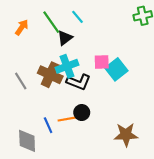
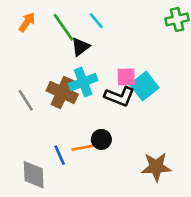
orange arrow: (22, 27) -> (27, 22), moved
black L-shape: (79, 82) -> (120, 96), moved

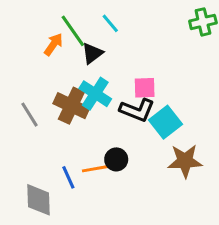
orange arrow: (27, 22) -> (53, 44), moved
cyan cross: (83, 82) -> (95, 94), turned -36
cyan square: (144, 86) -> (166, 122), moved
brown star: (156, 167) -> (185, 161), moved

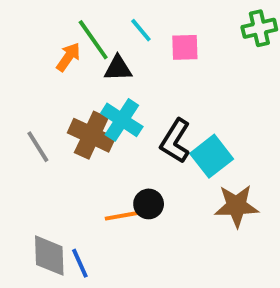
black triangle: (92, 53) -> (118, 68), turned 35
pink square: (145, 88) -> (185, 47), moved
black L-shape: (137, 110) -> (175, 141), turned 100
blue line: (68, 177) -> (80, 263), moved

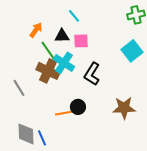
green line: (93, 40) -> (49, 52), moved
pink square: (185, 47) -> (81, 41), moved
gray line: (38, 147) -> (19, 88), moved
cyan square: (212, 156) -> (132, 51), moved

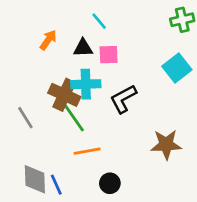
green line: (49, 52) -> (74, 118), moved
cyan cross: (64, 63) -> (86, 84), turned -35
black L-shape: (92, 74) -> (123, 99), turned 30
black circle: (78, 107) -> (110, 183), moved

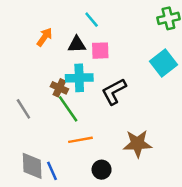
brown cross: (64, 95) -> (59, 88), size x0.6
brown star: (166, 144) -> (137, 144), moved

